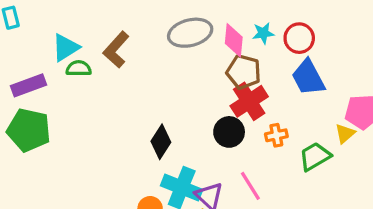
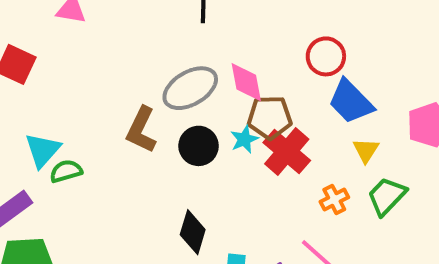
cyan star: (263, 33) -> (244, 139), moved
brown L-shape: (116, 50) -> (141, 130), moved
black circle: (229, 132) -> (199, 146), moved
yellow triangle: (345, 134) -> (366, 150), moved
orange cross: (276, 135) -> (334, 200), moved

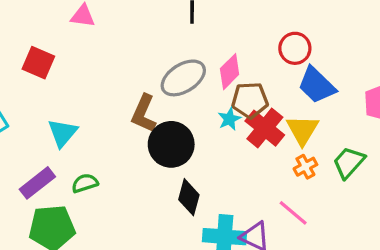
pink diamond: (246, 82) -> (230, 72), turned 57
black circle: (199, 146) -> (171, 144), moved, size x1.4
yellow triangle: (366, 150) -> (302, 130), moved, size x1.5
green semicircle: (66, 171) -> (85, 183), moved

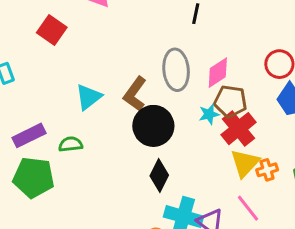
gray ellipse: (183, 78) -> (176, 70), turned -75
yellow triangle: (302, 130) -> (245, 163), moved
cyan triangle: (63, 133) -> (89, 97), moved

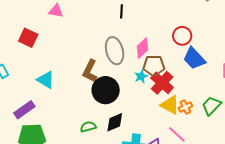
cyan triangle: (89, 97) -> (46, 80), moved, turned -42
green semicircle: (71, 144) -> (88, 127), moved
yellow triangle: (245, 163) -> (170, 105), turned -35
black diamond: (159, 175) -> (115, 122), turned 50

